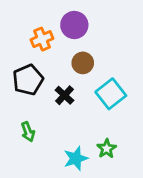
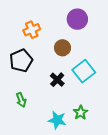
purple circle: (74, 25) -> (77, 19), moved
black cross: (64, 95) -> (57, 80), moved
cyan star: (76, 158) -> (57, 120), turned 30

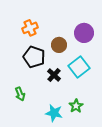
purple circle: (77, 19) -> (84, 33), moved
black pentagon: (21, 61) -> (34, 57), moved, turned -30

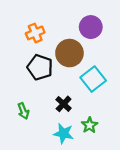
purple circle: (84, 33) -> (91, 27), moved
brown circle: (59, 45) -> (69, 53), size x1.5
black cross: (54, 75) -> (64, 104), moved

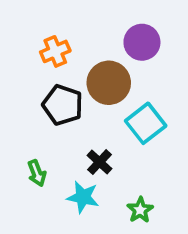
green star: (90, 125) -> (140, 210), moved
cyan star: (64, 133) -> (83, 197), moved

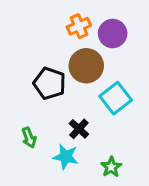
orange cross: (55, 51) -> (79, 26), moved

